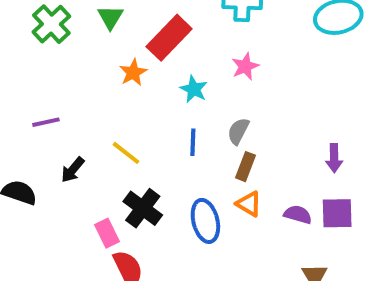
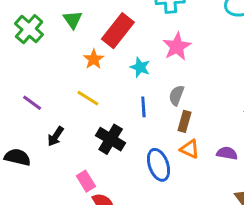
pink star: (245, 66) -> (177, 47), size x1.4
purple line: (46, 122) -> (32, 103), turned 54
yellow line: (126, 153) -> (88, 98), moved
black cross: (143, 208) -> (111, 139), moved

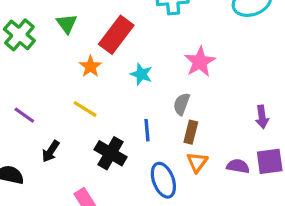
pink star: (177, 47) -> (200, 62), moved
blue line: (143, 107) -> (147, 130), moved
orange triangle: (190, 149) -> (197, 162), turned 42

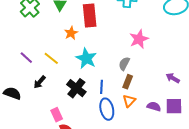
red rectangle: (116, 35) -> (90, 16), turned -50
cyan star: (141, 74) -> (86, 58), moved, size x1.5
yellow line: (85, 109) -> (51, 58), moved
purple arrow: (262, 117) -> (173, 78), turned 120
blue line: (147, 130) -> (101, 87), moved

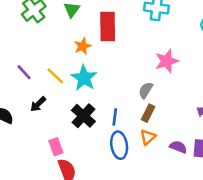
cyan star: (86, 58) -> (84, 78), moved

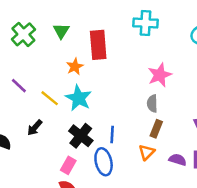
purple line: (24, 72) -> (19, 86), moved
gray semicircle: (146, 90) -> (152, 104), moved, turned -30
brown rectangle: (148, 113) -> (156, 129), moved
blue ellipse: (119, 145) -> (104, 162), moved
pink rectangle: (56, 147) -> (68, 165), moved, turned 54

